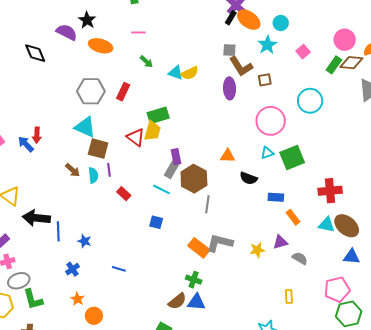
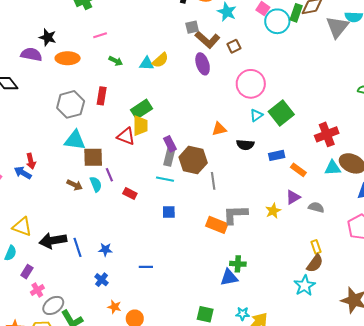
cyan circle: (310, 101) -> (277, 21), moved
green cross: (194, 280) -> (238, 264), moved
brown semicircle: (177, 301) -> (315, 263), moved

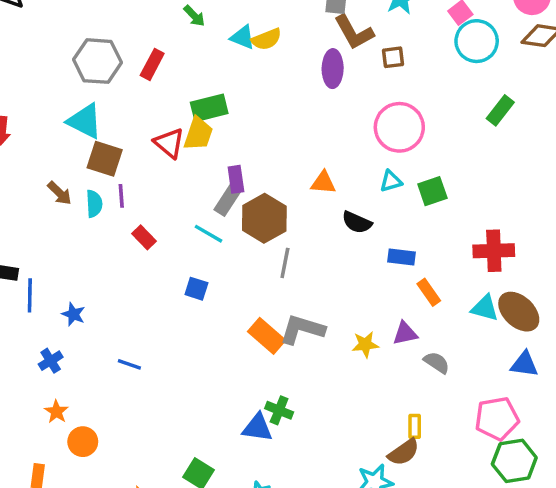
green rectangle: (296, 13) -> (500, 110), moved
green square: (281, 113) -> (432, 191), size x0.7

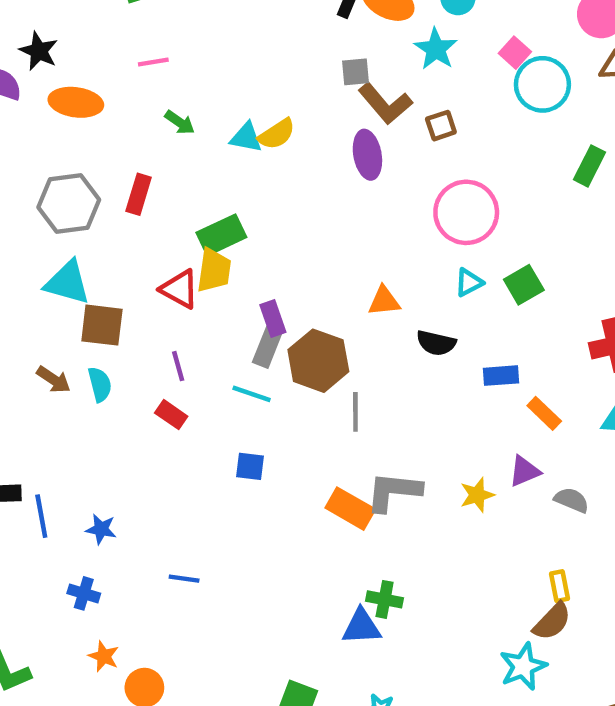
purple line: (121, 196) -> (178, 366), moved
blue cross: (51, 361) -> (84, 593), turned -30

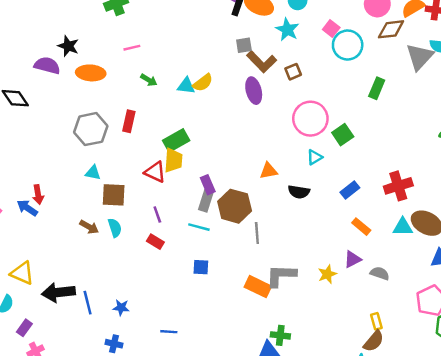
cyan triangle: (67, 283) -> (93, 173), size x0.6
green square: (524, 285) -> (343, 135), moved
blue rectangle: (501, 376) -> (350, 190), moved, turned -30

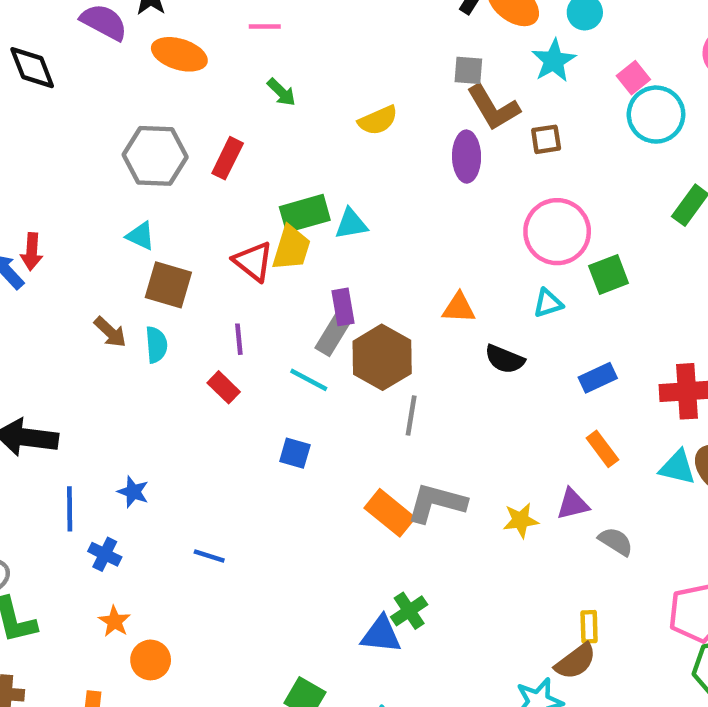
cyan triangle: (186, 86) -> (351, 224), moved, turned -30
blue line: (88, 303) -> (70, 509), moved
green cross: (280, 335) -> (409, 611), turned 36

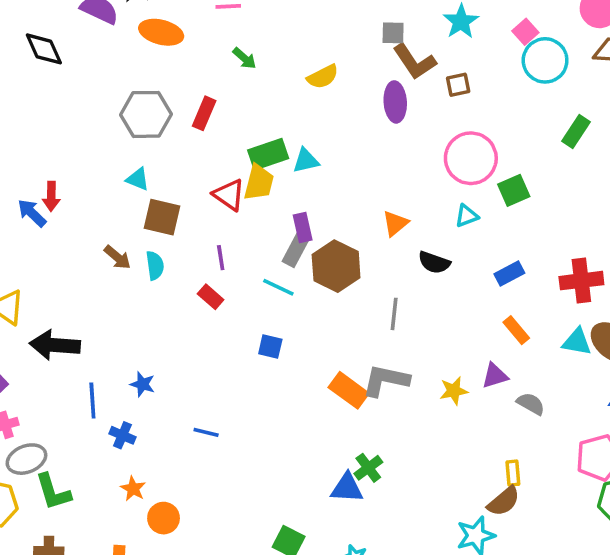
orange triangle: (459, 308) -> (395, 223), turned -40
gray line: (411, 416) -> (394, 314), moved

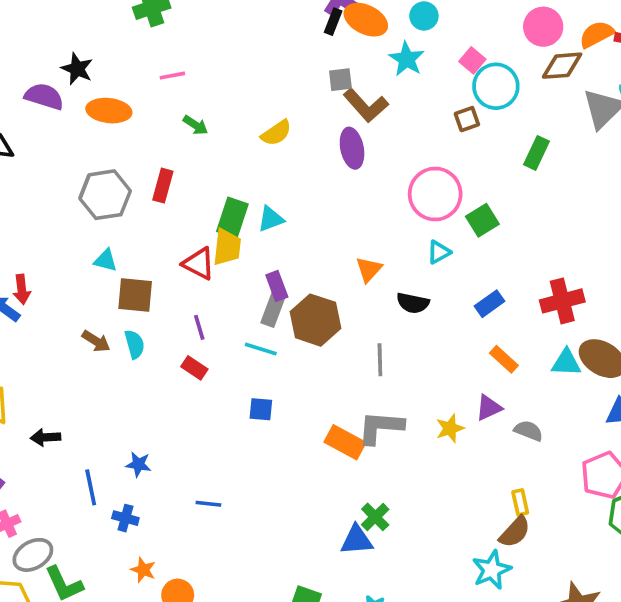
brown square: (458, 85) -> (467, 119), moved
green rectangle: (268, 154) -> (232, 218), turned -45
black arrow: (55, 345) -> (46, 437), size x0.6

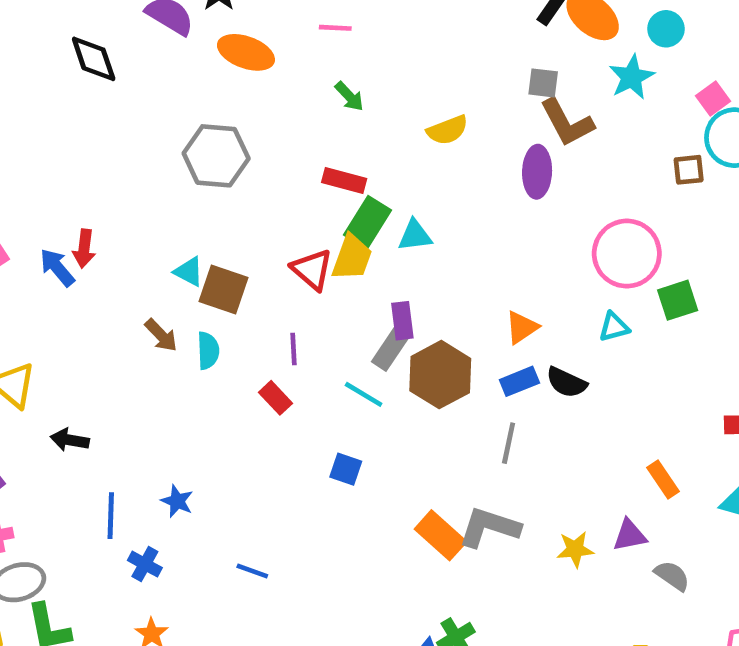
red rectangle: (163, 186) -> (344, 181), moved, turned 76
cyan triangle: (106, 260) -> (189, 272), moved
blue rectangle: (489, 304) -> (519, 381), moved

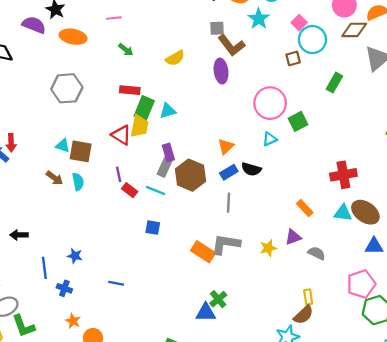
red rectangle: (275, 398) -> (130, 190), moved

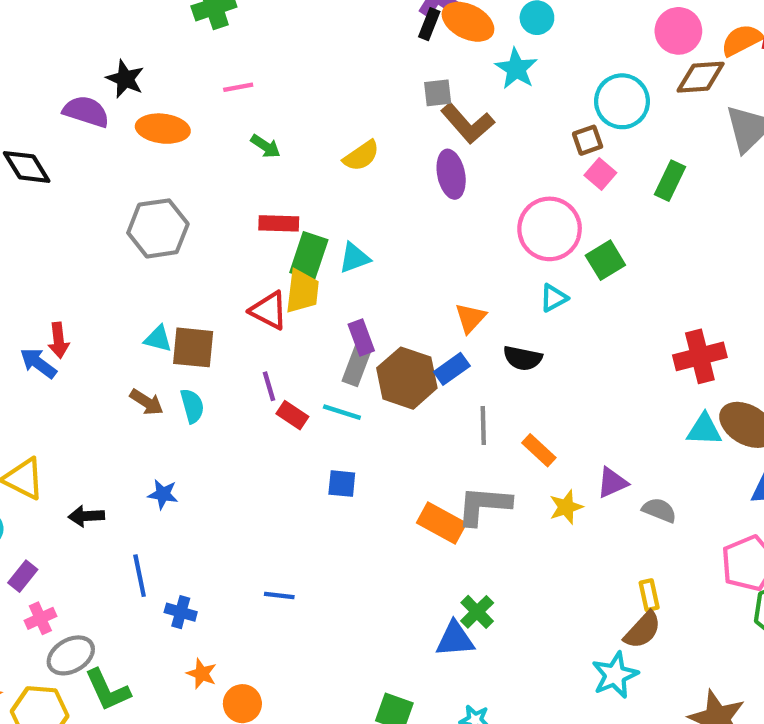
pink square: (299, 23) -> (600, 174), moved
blue rectangle: (229, 172) -> (452, 369), moved
orange rectangle: (305, 208) -> (539, 450), moved
blue star: (75, 256) -> (163, 494), moved

